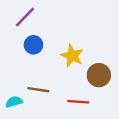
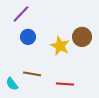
brown circle: (99, 75) -> (82, 37), moved
cyan semicircle: (14, 102) -> (12, 84), turned -112

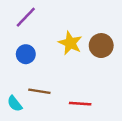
blue circle: (28, 37) -> (26, 54), moved
yellow star: (60, 46) -> (70, 43), moved

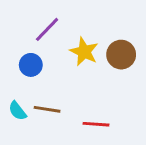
purple line: (26, 17) -> (47, 29), moved
cyan semicircle: (15, 104) -> (17, 111), moved

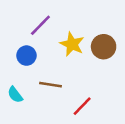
brown line: (47, 109) -> (50, 85), moved
red line: (96, 124) -> (82, 106), turned -50

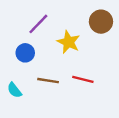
brown circle: (104, 47) -> (101, 22), moved
red line: (82, 106) -> (83, 79), moved, turned 60

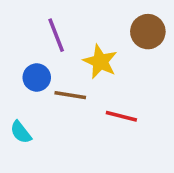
purple line: (38, 24) -> (56, 35), turned -65
brown line: (48, 81) -> (70, 95), moved

